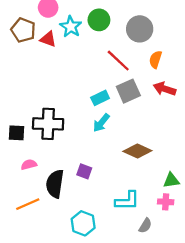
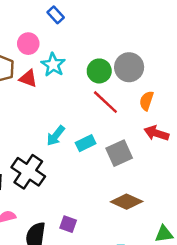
green circle: (99, 20) -> (99, 71), moved
gray square: (128, 91) -> (119, 153), moved
cyan arrow: (101, 123) -> (56, 136), moved
black cross: (48, 124) -> (28, 172), turned 32

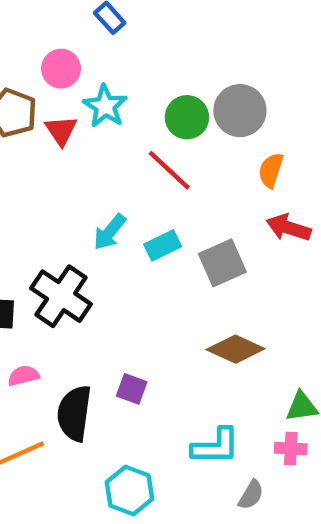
red triangle: (28, 78) -> (61, 130), turned 36
red line: (105, 102) -> (169, 170), moved

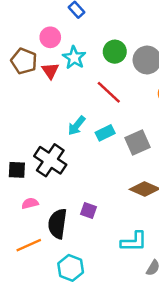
green circle: (187, 117) -> (115, 52), moved
cyan hexagon: (130, 491) -> (71, 268), moved

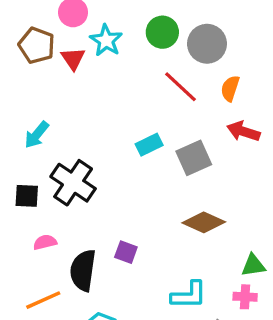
red line: (109, 92) -> (181, 87), moved
cyan arrow: (77, 126) -> (37, 135), moved

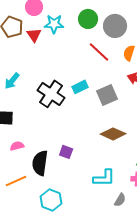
cyan star: (106, 40) -> (54, 24), turned -30
black cross: (73, 183) -> (51, 94), moved

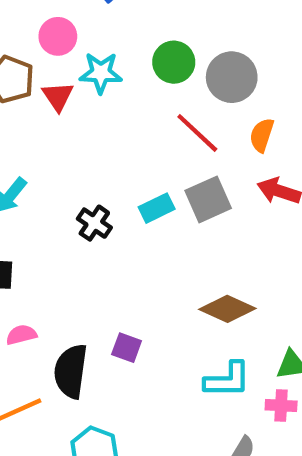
black cross: (51, 94) -> (94, 223), size x0.6
gray square: (107, 95) -> (208, 199), moved
cyan L-shape: (104, 178) -> (227, 380), moved

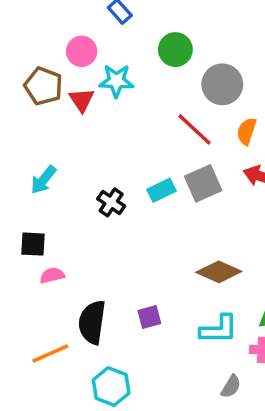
green circle: (174, 62) -> (175, 50), moved
pink semicircle: (21, 335) -> (52, 275), moved
purple square: (127, 348) -> (149, 317), moved, turned -35

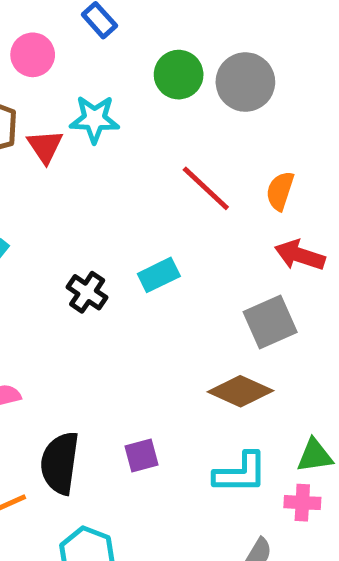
pink circle: (82, 51) -> (33, 55), moved
gray circle: (222, 84) -> (245, 82), moved
gray square: (203, 183) -> (270, 322), moved

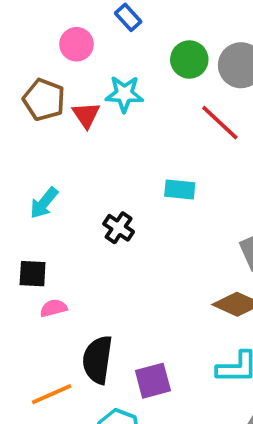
red line: (206, 188) -> (220, 123), moved
cyan rectangle: (159, 275) -> (180, 190), moved, turned 32
purple square: (141, 456) -> (153, 381), moved, size x1.4

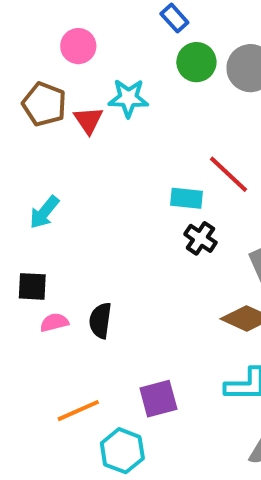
blue rectangle: (128, 17) -> (174, 18), moved
red line: (220, 123) -> (229, 174), moved
black cross: (119, 228) -> (200, 238), moved
black semicircle: (98, 360) -> (100, 320), moved, size x0.7
orange line: (52, 394) -> (78, 411), moved

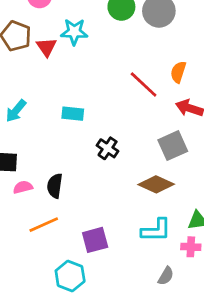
cyan rectangle: (186, 198) -> (73, 114), moved
black cross: (200, 238) -> (108, 148), moved
orange line: (78, 411) -> (44, 225), moved

